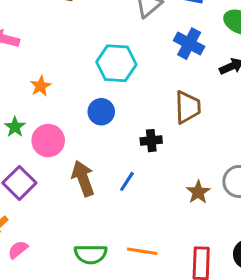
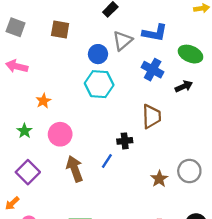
blue circle: (101, 112) -> (98, 54), moved
pink circle: (48, 141) -> (60, 134), moved
blue line: (127, 181) -> (107, 161), moved

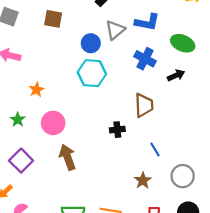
blue line: (107, 161) -> (155, 149), moved, turned -64
gray circle: (189, 171) -> (183, 176), moved
brown star: (159, 179) -> (143, 180), moved

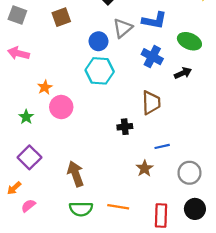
brown square: (53, 19) -> (61, 17), turned -30
pink circle: (53, 123) -> (61, 107), moved
blue line: (155, 149) -> (162, 146), turned -72
brown arrow: (68, 157) -> (75, 174), moved
brown star: (143, 180) -> (145, 168), moved

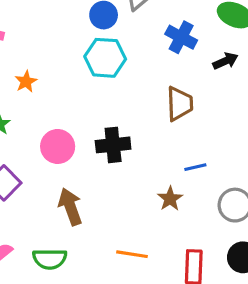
pink circle: (61, 107) -> (58, 146), moved
black cross: (125, 127) -> (113, 145), moved, size x1.5
green semicircle: (81, 209) -> (50, 259), moved

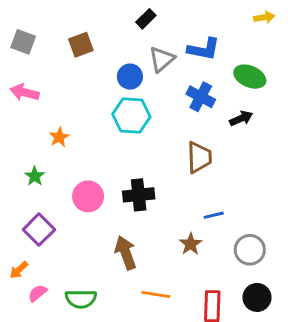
brown arrow: (70, 207) -> (126, 253), moved

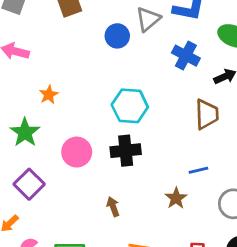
cyan hexagon: (131, 116) -> (130, 106), moved
brown trapezoid: (199, 157) -> (207, 114), moved
green star: (35, 176) -> (25, 132), size x1.5
brown arrow: (126, 253) -> (113, 207), size x0.6

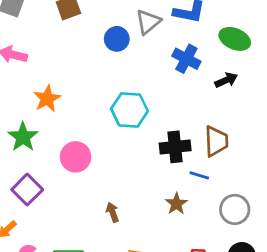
orange star: (49, 95) -> (47, 99), size x1.4
brown trapezoid: (207, 114) -> (216, 141), moved
black cross: (126, 151) -> (175, 147), moved
blue line: (198, 170) -> (199, 175), turned 30

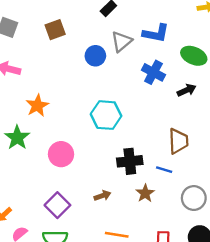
black cross: (175, 147) -> (130, 161), moved
purple square: (27, 190) -> (57, 205), moved
brown arrow: (112, 212) -> (102, 196), moved, turned 91

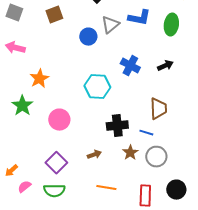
green ellipse: (194, 56) -> (171, 25), moved, turned 75
blue cross: (153, 72) -> (130, 66), moved
gray circle: (194, 198) -> (156, 157), moved

